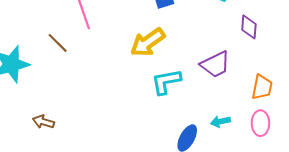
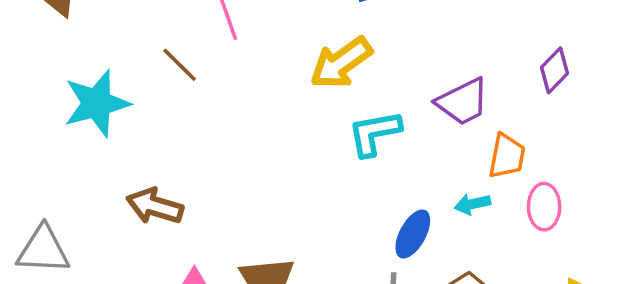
purple diamond: (249, 27) -> (554, 70), moved, turned 40
orange trapezoid: (262, 87) -> (507, 156), moved
brown arrow: (43, 122) -> (155, 206), size x1.4

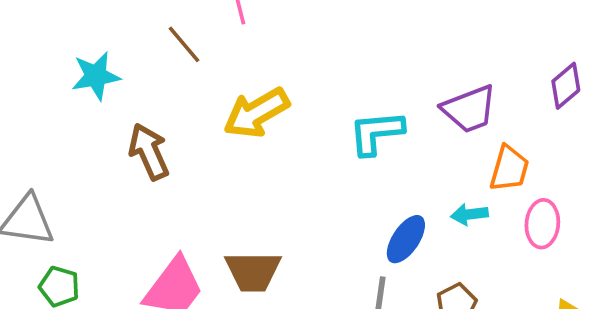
yellow arrow: (341, 63) -> (256, 113), moved
cyan star: (97, 103) -> (96, 76), size x0.7
brown arrow: (155, 206) -> (149, 152), moved, turned 44

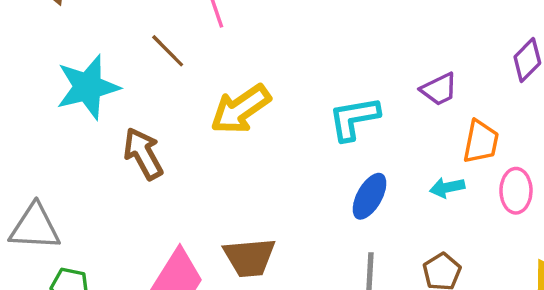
cyan star: (96, 76) -> (88, 87), size x1.4
purple trapezoid: (469, 109) -> (439, 89), size x0.7
blue ellipse: (406, 239) -> (370, 196), moved

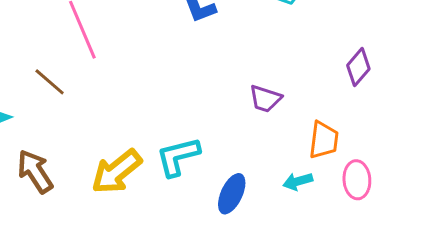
purple trapezoid: (439, 89) -> (265, 99), moved, turned 48
yellow arrow: (240, 109) -> (117, 172), moved
cyan L-shape: (354, 118) -> (178, 157), moved

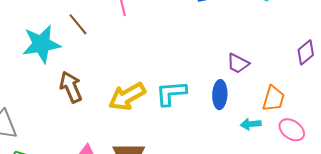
brown line: (50, 82) -> (78, 24), moved
pink ellipse: (357, 180) -> (292, 130), turned -60
blue ellipse: (232, 194) -> (220, 95), moved, turned -32

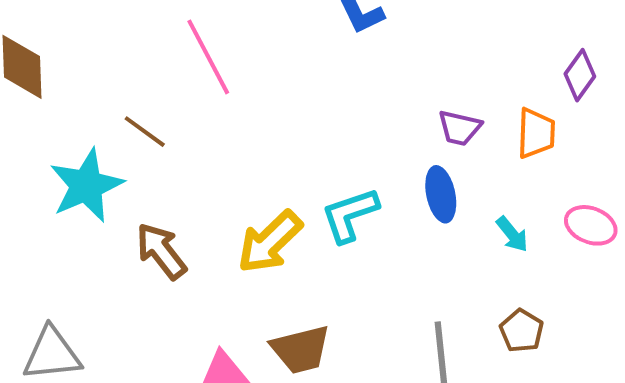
orange trapezoid: (273, 99) -> (536, 133), moved
cyan arrow: (251, 124) -> (512, 234), turned -108

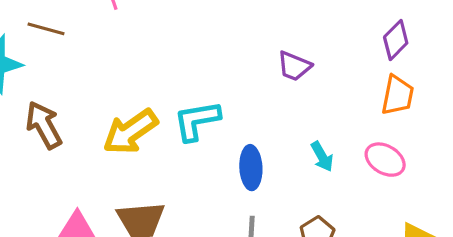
brown line: (145, 132) -> (46, 29), turned -30
orange trapezoid: (536, 133) -> (398, 95), moved
blue ellipse: (441, 194) -> (251, 168), moved

